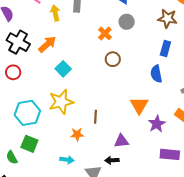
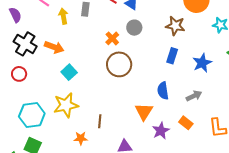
orange arrow: (47, 44) -> (54, 47), turned 60
brown circle: (113, 59) -> (119, 64), size x1.6
blue semicircle: (156, 74) -> (163, 91), moved

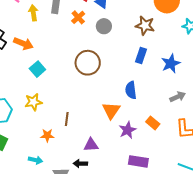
orange cross: (112, 38) -> (78, 17), moved
gray arrow: (194, 96) -> (178, 97), moved
yellow star: (66, 105) -> (33, 102), size x0.7

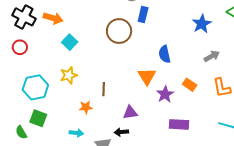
blue rectangle: (141, 55) -> (143, 14), moved

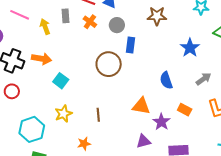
blue semicircle: (165, 54) -> (166, 80), moved
orange triangle: (147, 76) -> (141, 106), turned -42
brown line: (104, 89) -> (98, 115), moved
purple triangle: (130, 112) -> (143, 141), moved

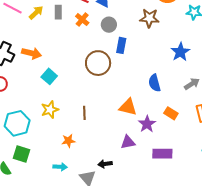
yellow arrow: (45, 27) -> (36, 13), moved, turned 63

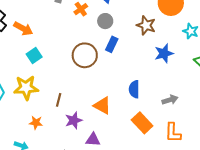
blue star: (180, 52) -> (164, 53), moved
yellow star: (50, 110) -> (26, 88), size x1.4
orange rectangle: (171, 113) -> (142, 123), size x1.5
purple star: (147, 124) -> (74, 120), moved

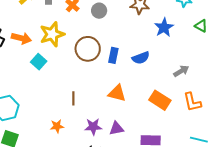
blue rectangle: (112, 44) -> (113, 55), moved
yellow star: (26, 88) -> (52, 34), moved
blue semicircle: (134, 89) -> (141, 58), moved, turned -96
purple star: (74, 120) -> (93, 127), moved, turned 30

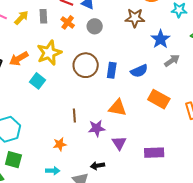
orange arrow: (21, 38) -> (19, 59), turned 138
gray arrow: (181, 71) -> (172, 61), moved
orange rectangle: (160, 100) -> (159, 99), moved
purple star: (93, 127) -> (97, 128), moved
purple triangle: (116, 128) -> (119, 143), turned -49

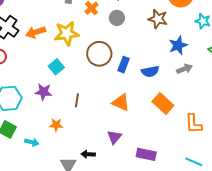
cyan square: (37, 81) -> (56, 67), moved
purple star: (97, 128) -> (43, 92), moved
cyan arrow: (53, 171) -> (32, 142), moved

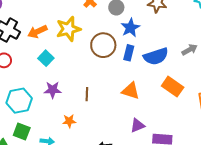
blue star: (178, 45) -> (130, 28), moved
cyan square: (56, 67) -> (46, 58), moved
blue semicircle: (150, 71) -> (156, 56), size x1.4
purple triangle: (114, 137) -> (138, 125), moved, turned 35

